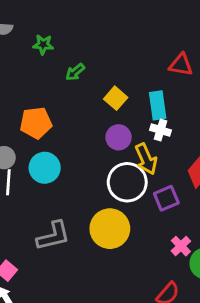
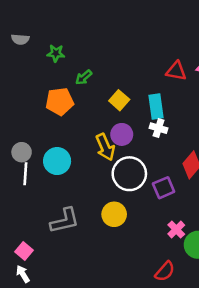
orange pentagon: (36, 123) -> (60, 101), moved
yellow arrow: (146, 159) -> (105, 147), moved
yellow circle: (110, 229) -> (114, 214), size x0.7

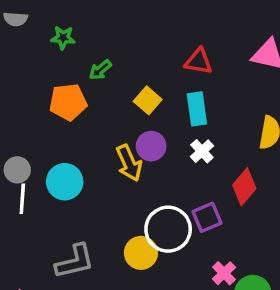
red triangle: (176, 71) -> (199, 61), moved
white cross: (159, 128) -> (202, 151), moved, turned 30
white circle: (129, 174) -> (168, 229), moved

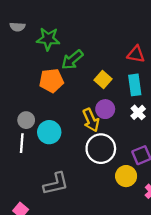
green star: (63, 38) -> (48, 39), size x1.5
green arrow: (100, 70) -> (72, 60), size x1.5
gray circle: (17, 170) -> (26, 120), moved
white circle: (168, 229) -> (101, 149), moved
yellow circle: (141, 253) -> (126, 176), moved

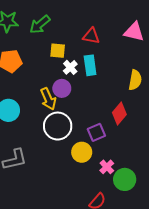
green arrow: (72, 60) -> (40, 24), moved
yellow square: (103, 79) -> (58, 51), moved, turned -35
white cross: (138, 112) -> (70, 67), moved

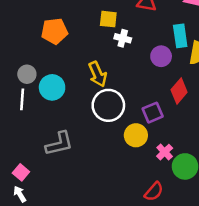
cyan rectangle: (90, 65) -> (180, 36), moved
white cross: (70, 67) -> (123, 38), turned -32
purple circle: (62, 88) -> (161, 56), moved

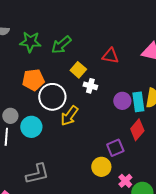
yellow square: (108, 19) -> (78, 70), turned 35
cyan rectangle: (180, 36) -> (138, 102), moved
yellow arrow: (98, 74) -> (69, 116), turned 60
white circle: (108, 105) -> (52, 97), moved

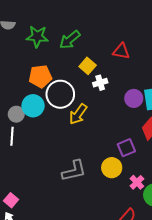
white cross: (90, 86) -> (100, 83), turned -32
cyan circle: (31, 127) -> (33, 106), moved
gray L-shape: (37, 174) -> (74, 171), moved

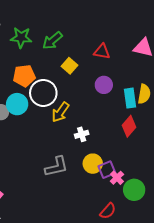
white cross: (100, 83) -> (82, 134), moved
purple circle: (134, 98) -> (104, 85), moved
purple square: (126, 148) -> (107, 170), moved

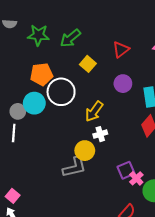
red triangle: (102, 52) -> (121, 50), turned -48
yellow arrow: (60, 112) -> (94, 111), moved
yellow circle: (93, 164) -> (85, 151), moved

